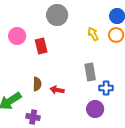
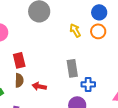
red rectangle: (41, 46) -> (19, 60), moved

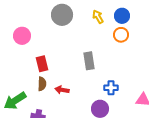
yellow arrow: (75, 30) -> (98, 17), moved
gray rectangle: (72, 68) -> (89, 61), moved

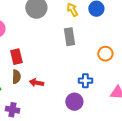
orange circle: (121, 35) -> (105, 54), moved
gray rectangle: (89, 61) -> (69, 37), moved

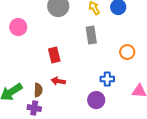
red rectangle: (16, 57) -> (54, 55), moved
brown semicircle: (16, 77) -> (38, 90), moved

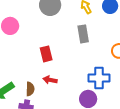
blue cross: (107, 79) -> (99, 78), size x1.5

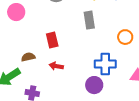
brown semicircle: (30, 89) -> (28, 57), moved, turned -104

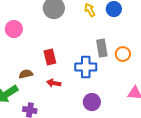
gray rectangle: (89, 20) -> (102, 48), moved
blue cross: (105, 64) -> (86, 67), moved

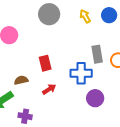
red arrow: (54, 83) -> (49, 89), turned 136
purple circle: (92, 102) -> (95, 98), moved

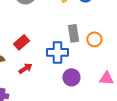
red rectangle: (45, 63) -> (21, 42), turned 63

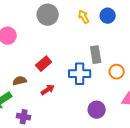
orange circle: (94, 39) -> (117, 72), moved
purple circle: (71, 77) -> (97, 110), moved

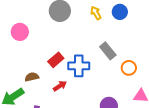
gray rectangle: (96, 55) -> (108, 51), turned -30
blue cross: (80, 74) -> (79, 66), moved

